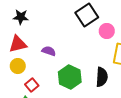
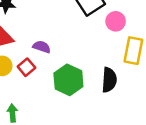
red square: (32, 85) -> (26, 67), moved

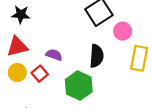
black semicircle: (109, 80) -> (97, 56), moved

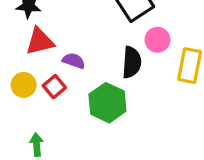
pink circle: (123, 31) -> (157, 40), moved
red triangle: (17, 46) -> (40, 41), moved

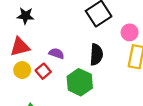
pink circle: (157, 40) -> (130, 32), moved
red triangle: (40, 41) -> (20, 47), moved

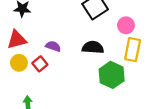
black semicircle: (96, 55) -> (93, 47), turned -90
green hexagon: (80, 82) -> (112, 75), moved

